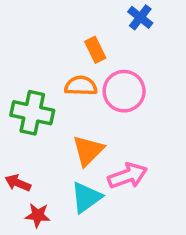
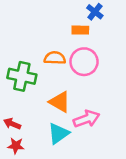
orange rectangle: (95, 50) -> (80, 30), moved, turned -63
orange triangle: (88, 151) -> (60, 102), turned -45
red star: (38, 215) -> (16, 146), moved

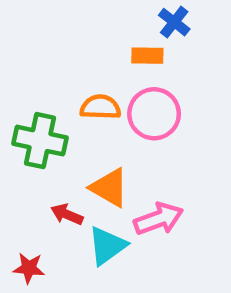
red arrow: (12, 124) -> (67, 214), moved

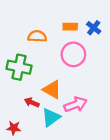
blue cross: (174, 22) -> (94, 28), moved
orange semicircle: (100, 107) -> (37, 36), moved

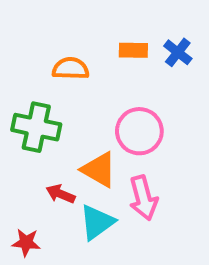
pink circle: (73, 54) -> (139, 131), moved
pink arrow: (76, 105) -> (143, 198), turned 95

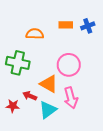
blue cross: (178, 52) -> (88, 26), turned 32
red star: (26, 242) -> (13, 106), moved

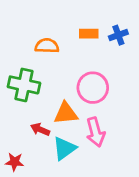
orange triangle: (49, 84) -> (66, 113), turned -36
red star: (13, 106) -> (15, 162), moved

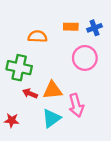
pink circle: (93, 88) -> (85, 58), moved
red arrow: (40, 129) -> (30, 93), moved
red star: (15, 162) -> (12, 120), moved

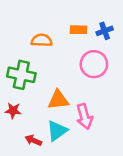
red arrow: (30, 93) -> (33, 140), moved
red star: (12, 120) -> (13, 111), moved

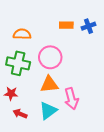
orange semicircle: (42, 40) -> (22, 34), moved
pink circle: (94, 64) -> (50, 57), moved
red arrow: (33, 140) -> (20, 114), moved

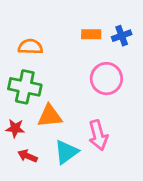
pink circle: (50, 57) -> (106, 79), moved
orange triangle: (49, 84) -> (50, 116), moved

